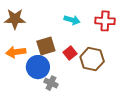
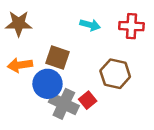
brown square: (46, 46) -> (58, 57), turned 36
red square: (70, 53) -> (88, 100), moved
gray cross: (51, 83) -> (64, 104), size x1.6

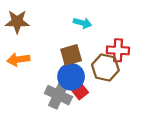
red cross: (131, 26) -> (118, 50), moved
brown square: (58, 57) -> (71, 55), moved, turned -35
blue circle: (47, 84) -> (71, 77), moved

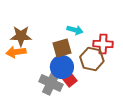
brown star: (17, 22) -> (21, 36), moved
cyan arrow: (82, 23) -> (75, 30), moved

